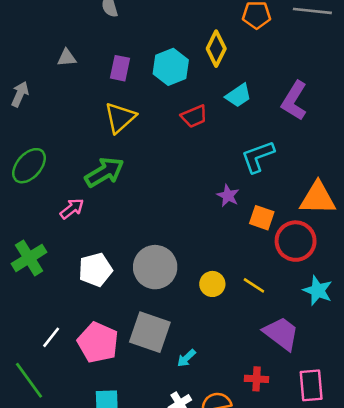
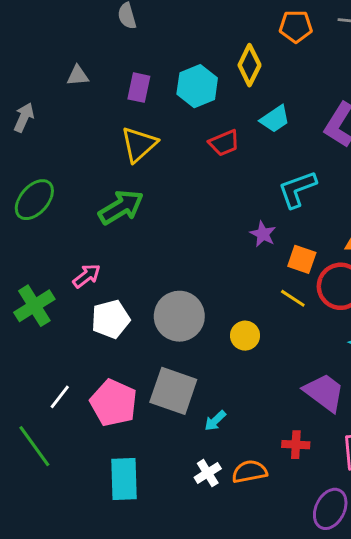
pink arrow: (72, 209) -> (87, 276), moved
yellow line: (254, 285) -> (293, 298), moved

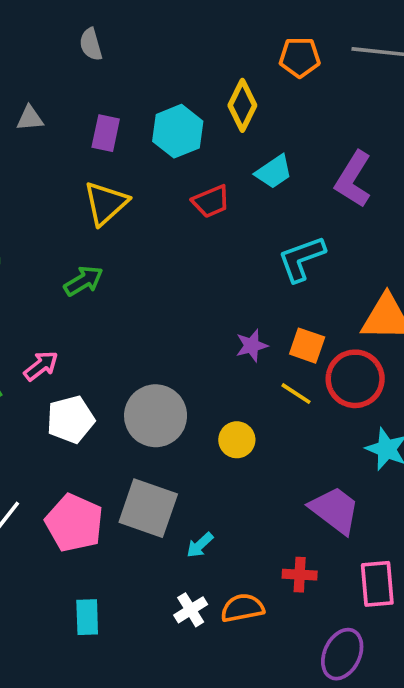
green arrow: (121, 207) -> (83, 281), size x0.7
purple star: (263, 234) -> (252, 346), moved, turned 30
cyan rectangle: (124, 479) -> (87, 617), size x0.7

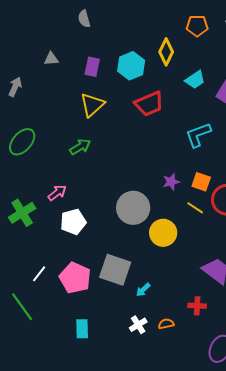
cyan trapezoid: (274, 172) -> (195, 80), moved
red trapezoid: (211, 201) -> (149, 104), size x1.4
gray circle: (156, 416) -> (133, 208), moved
yellow circle: (237, 440) -> (163, 233), size x1.4
orange semicircle: (242, 608) -> (166, 324), size x0.7

